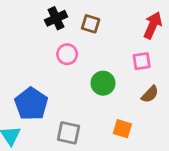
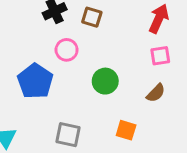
pink square: (142, 61) -> (160, 56), moved
blue pentagon: (31, 104) -> (35, 81), moved

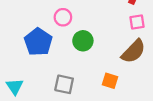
green circle: (105, 81) -> (83, 41), moved
brown semicircle: (156, 93) -> (133, 51), size x1.6

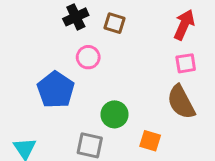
green circle: (83, 41) -> (114, 114), moved
brown semicircle: (133, 51) -> (181, 102), turned 108

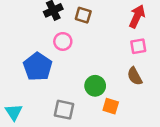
brown semicircle: (181, 102) -> (135, 76), size x0.7
green circle: (114, 114) -> (95, 86), moved

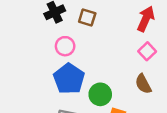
pink square: (138, 46) -> (147, 51), turned -35
blue pentagon: (38, 67) -> (69, 79), moved

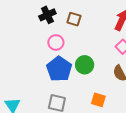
green circle: (100, 94) -> (85, 65), moved

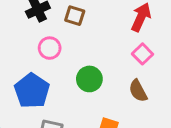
blue pentagon: (59, 69) -> (32, 91), moved

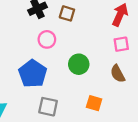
pink square: (142, 54) -> (121, 44), turned 35

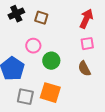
pink circle: (47, 39) -> (33, 46), moved
orange square: (94, 103) -> (50, 93), moved, size x1.5

